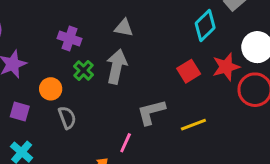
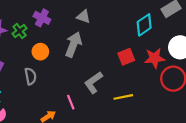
green cross: (83, 70) -> (20, 31), moved
orange circle: (51, 89) -> (40, 52), moved
gray L-shape: (151, 112) -> (93, 82), turned -30
pink line: (126, 143) -> (71, 102), turned -56

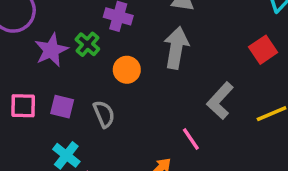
gray semicircle: (30, 76) -> (104, 114), moved

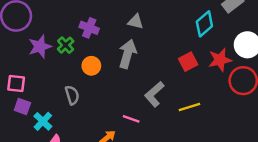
purple square: (62, 107) -> (22, 106), moved
pink line: (191, 139) -> (131, 119), turned -42

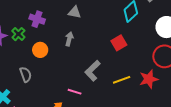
gray arrow: (128, 54) -> (69, 39), size x0.6
red star: (220, 60) -> (149, 79), moved

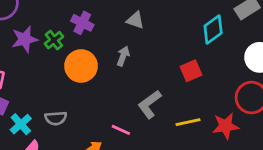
orange circle: (40, 50) -> (81, 66), size x1.5
gray semicircle: (26, 75) -> (56, 118), moved, turned 98

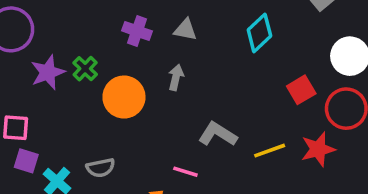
purple cross: (82, 23) -> (137, 31), moved
cyan diamond: (213, 30) -> (259, 33), moved
red square: (191, 71) -> (301, 90), moved
gray L-shape: (150, 104) -> (218, 134), turned 76

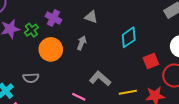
purple cross: (137, 31) -> (53, 18), moved
cyan diamond: (259, 33) -> (129, 37), moved
gray semicircle: (101, 168) -> (31, 78), moved

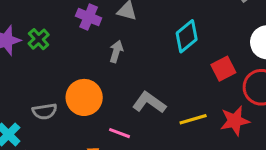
purple cross: (53, 18) -> (89, 17), moved
orange circle: (51, 49) -> (84, 97), moved

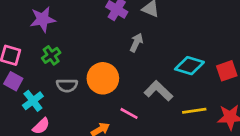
cyan diamond: (187, 36) -> (189, 66), moved, turned 48
green cross: (39, 39) -> (51, 55), moved

